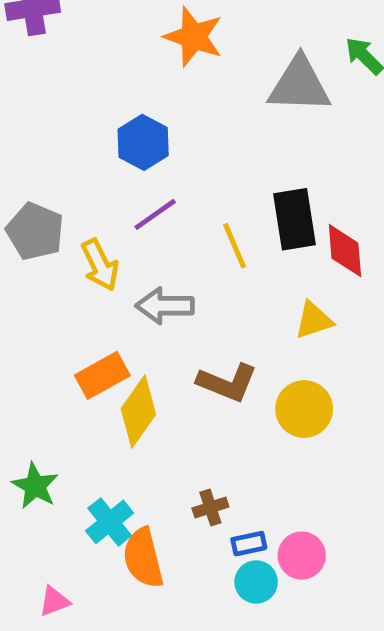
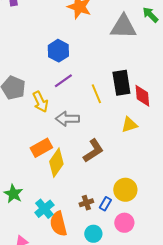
brown L-shape: (227, 383) -> (93, 151), turned -55
yellow circle: (304, 409) -> (125, 190), moved
blue rectangle: (249, 544) -> (105, 204), moved, turned -48
cyan circle: (256, 582) -> (93, 234), moved

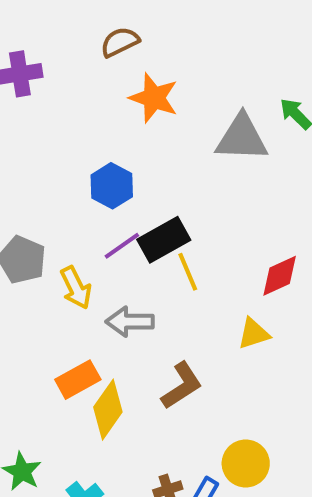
black rectangle: (121, 83) -> (164, 240), moved, turned 70
red diamond: (142, 96) -> (280, 276), turned 70

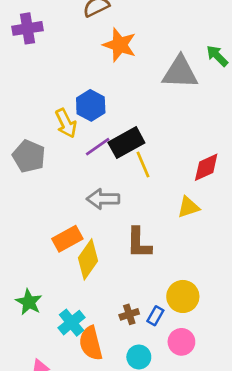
yellow arrow: (76, 288) -> (66, 123), moved
brown L-shape: (182, 386) -> (139, 243), turned 124

